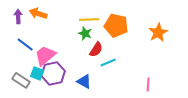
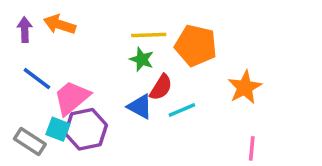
orange star: (158, 32) -> (245, 87), moved
blue triangle: (84, 81) -> (140, 107), moved

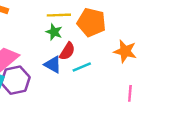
orange star: (245, 87) -> (125, 51), turned -30

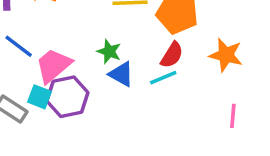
green star: (54, 32) -> (109, 51), moved
red semicircle: (67, 51) -> (172, 55), moved

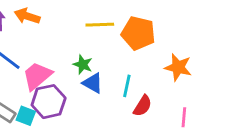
red semicircle: (172, 55) -> (143, 106), moved
cyan line: (163, 78) -> (127, 86), turned -55
cyan square: (39, 97) -> (26, 116), moved

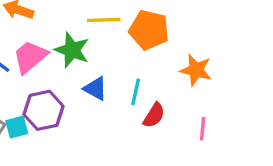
green star: (83, 65) -> (72, 50), moved, size x1.5
pink trapezoid: (37, 76) -> (30, 57), moved
cyan square: (26, 116) -> (17, 127), turned -36

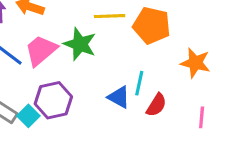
blue triangle: (95, 89) -> (119, 97), moved
cyan square: (17, 127) -> (28, 116), turned -30

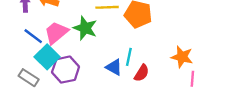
orange star: (195, 63) -> (182, 57), moved
cyan square: (28, 116) -> (47, 57), moved, size x1.5
pink line: (202, 117) -> (192, 79), moved

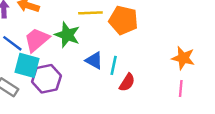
cyan square: (47, 57) -> (27, 65), turned -30
orange star: (182, 57) -> (183, 58), moved
blue triangle: (114, 67) -> (94, 60), moved

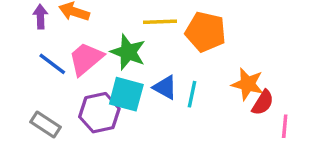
orange star: (183, 58) -> (248, 84), moved
cyan square: (27, 65) -> (126, 94), moved
red semicircle: (127, 82) -> (263, 103), moved

